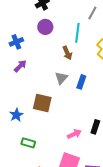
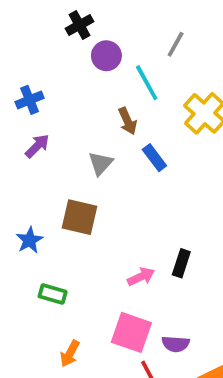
purple circle: (45, 27) -> (106, 56), moved
cyan line: (77, 33) -> (147, 83), turned -36
gray triangle: (61, 78) -> (101, 163), moved
blue rectangle: (81, 82) -> (154, 158), moved, turned -56

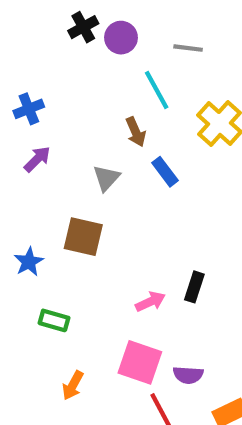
gray line: (176, 44) -> (188, 48), turned 68
purple circle: (106, 56) -> (121, 38), moved

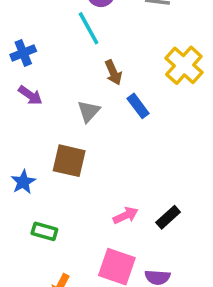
cyan line: (157, 90) -> (89, 28), moved
purple arrow: (37, 159) -> (30, 95), turned 80
black rectangle: (194, 287) -> (168, 217), moved, turned 30

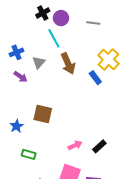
brown arrow: (113, 72) -> (68, 64), size x1.5
blue rectangle: (138, 106) -> (95, 78), moved
gray triangle: (89, 111) -> (39, 62), moved

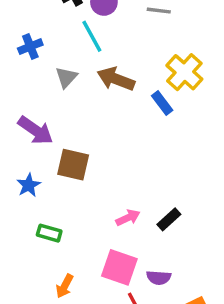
blue cross: (17, 52) -> (30, 47), moved
brown arrow: (68, 64) -> (116, 79), turned 135
purple arrow: (21, 77) -> (35, 130), moved, size x1.5

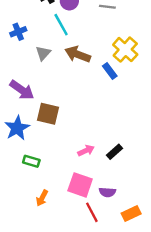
blue star: (29, 185) -> (17, 128), size x1.5

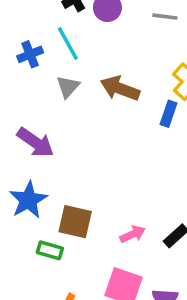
cyan line: (61, 25) -> (68, 44), moved
blue rectangle: (110, 71) -> (169, 114), turned 56
brown square: (48, 114) -> (75, 222), moved

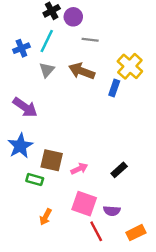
gray line: (165, 17) -> (90, 40), moved
cyan line: (68, 44) -> (47, 41), turned 55
pink arrow: (133, 234) -> (79, 169), moved

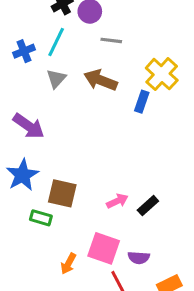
pink arrow: (79, 169) -> (117, 201), moved
orange arrow: (46, 217) -> (68, 264), moved

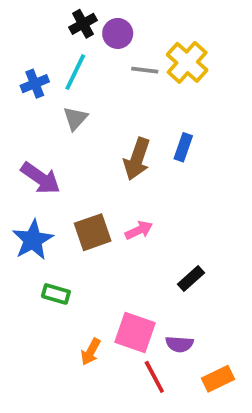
yellow cross: (162, 74) -> (187, 62), moved
brown arrow: (100, 80) -> (137, 159), moved, turned -92
brown square: (62, 193) -> (93, 232), moved, turned -32
pink arrow: (117, 201) -> (139, 230), moved

